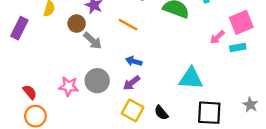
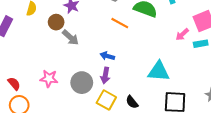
orange line: (128, 25) -> (120, 23), moved
gray circle: (97, 81) -> (82, 83), moved
purple arrow: (131, 83) -> (105, 75), turned -42

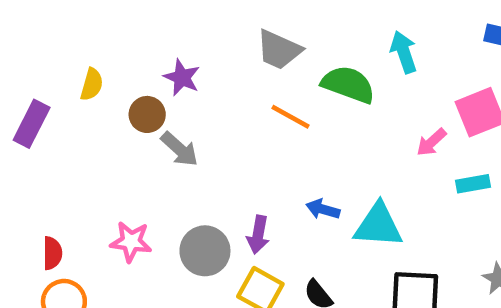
cyan rectangle: (201, 44) -> (473, 184), moved
blue arrow: (107, 56) -> (323, 209), moved
red semicircle: (14, 84) -> (52, 253), turned 40

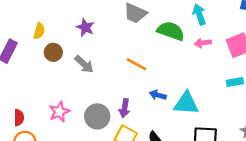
brown circle: (147, 114) -> (53, 52), moved
orange line: (290, 117) -> (136, 64), moved
pink arrow: (431, 142) -> (203, 43), moved, turned 35
pink star: (131, 242) -> (59, 112), turned -30

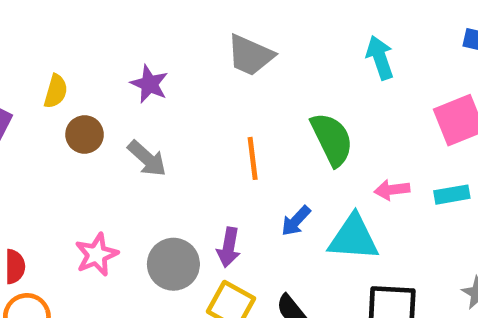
green semicircle: (171, 31) -> (332, 139), moved, turned 44
pink arrow: (203, 43) -> (392, 190), moved
orange line: (136, 64) -> (253, 158), turned 54
blue arrow: (158, 95) -> (296, 221), turned -63

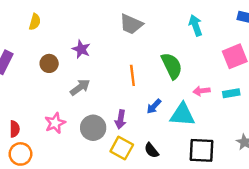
purple star: (149, 84) -> (81, 49), moved
yellow semicircle: (56, 91) -> (35, 22), moved
gray arrow: (147, 158) -> (80, 87), moved, turned -78

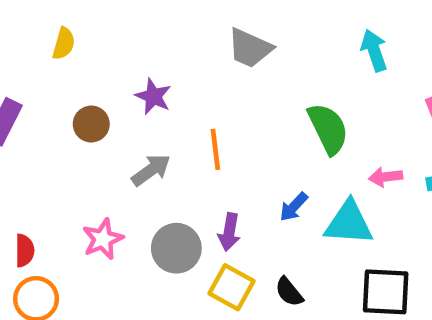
orange line: (132, 75) -> (215, 149), moved

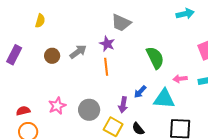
cyan arrow: (374, 50) -> (185, 14), moved, turned 96
purple star: (153, 96) -> (107, 44), moved
gray arrow: (151, 170) -> (78, 52), moved
purple arrow: (229, 232) -> (123, 105), moved
red semicircle: (25, 251) -> (23, 111), turned -104

